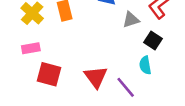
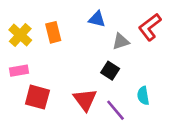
black square: (153, 41) -> (110, 71), moved
cyan semicircle: (145, 65) -> (143, 96), moved

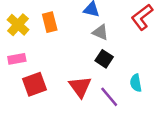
gray triangle: (121, 42) -> (100, 32), moved, turned 42
red square: (37, 97) -> (35, 84), turned -35

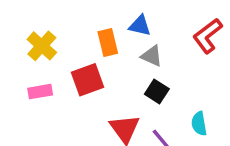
orange rectangle: (50, 22) -> (108, 42), moved
red square: (35, 84) -> (87, 80), moved

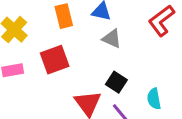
orange rectangle: (108, 42) -> (64, 16), moved
black square: (157, 92) -> (116, 82), moved

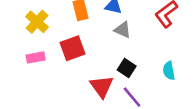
cyan semicircle: (154, 99) -> (169, 71), moved

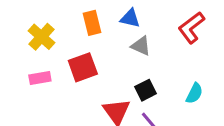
black square: (127, 68) -> (145, 90), turned 30
cyan semicircle: (169, 71) -> (194, 93), turned -144

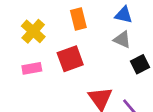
blue triangle: (130, 18) -> (124, 15), moved
black square: (145, 90) -> (140, 64), moved

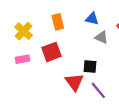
gray triangle: (122, 40) -> (101, 37), moved
black square: (140, 64) -> (90, 66), moved, turned 32

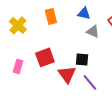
red square: (52, 52) -> (45, 57), moved
pink rectangle: (22, 59) -> (18, 66), moved, turned -64

